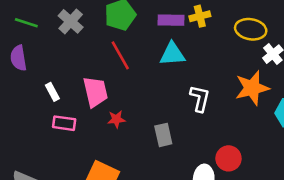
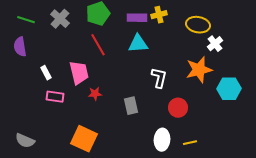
red circle: (228, 158) -> (178, 108), moved

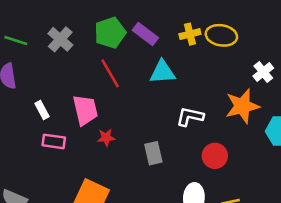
purple rectangle: (137, 18) -> (145, 34), moved, turned 36
yellow ellipse: (198, 25) -> (221, 35), moved
white L-shape: (159, 78) -> (190, 117), turned -90

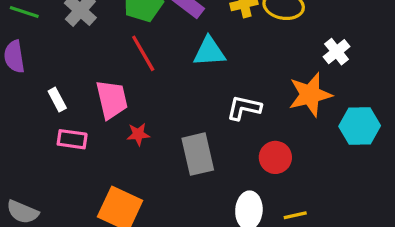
gray rectangle: (153, 153) -> (198, 154), size x1.4

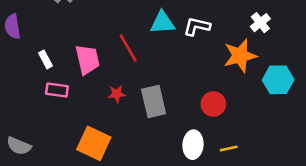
red line: (143, 53) -> (128, 48), moved
white L-shape: (244, 108) -> (197, 26), moved
red star: (138, 134) -> (117, 94), moved

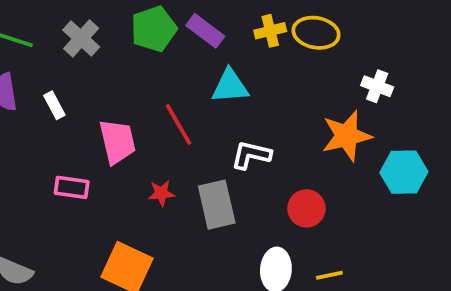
white cross: (260, 23) -> (377, 86), turned -30
white L-shape: (197, 26) -> (251, 155), moved
white rectangle: (46, 59) -> (54, 105), moved

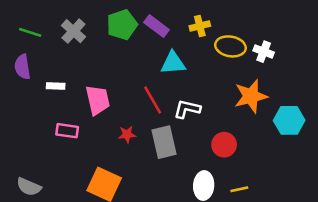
yellow ellipse: (316, 33) -> (230, 46), moved
white cross: (377, 86) -> (264, 52), moved
white rectangle: (54, 105) -> (56, 86), moved, turned -60
red line: (179, 124) -> (153, 100), moved

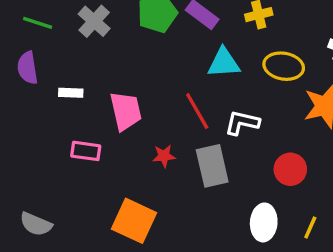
yellow ellipse: (230, 46) -> (284, 66), moved
yellow line: (239, 189) -> (310, 227), turned -54

